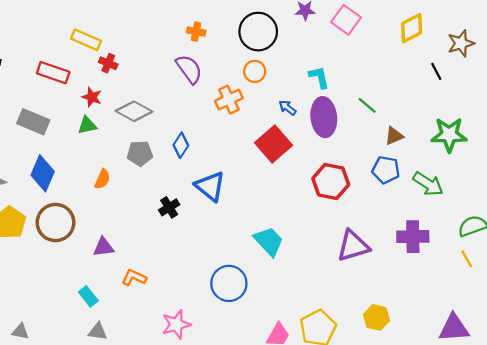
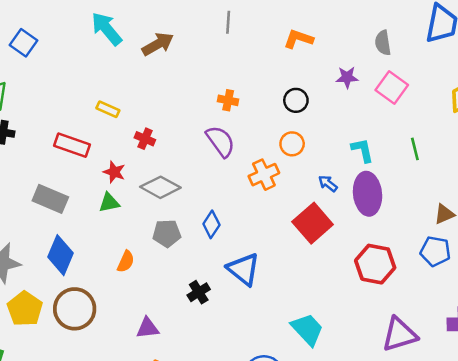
black circle: (258, 32) -> (296, 100), size x0.6
yellow rectangle: (86, 40) -> (108, 109), size x0.7
red cross: (108, 63) -> (145, 139), moved
green line: (367, 105) -> (415, 149), moved, turned 36
purple triangle: (104, 247) -> (148, 328), moved

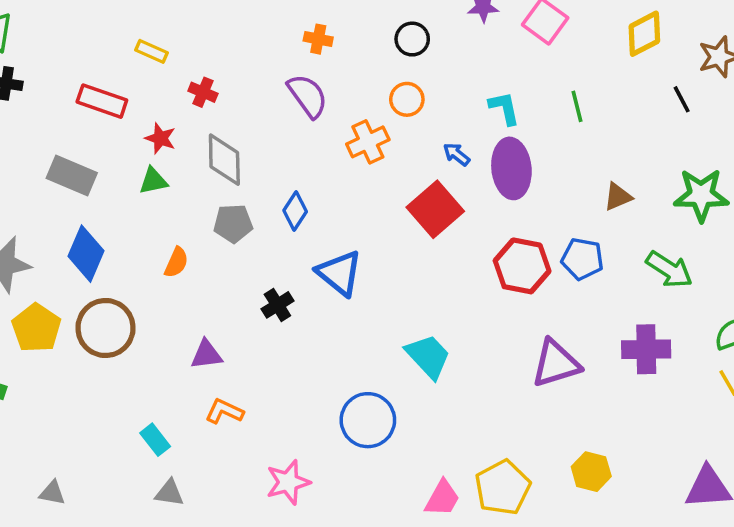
gray diamond: (160, 187) -> (224, 160), turned 60
blue pentagon: (435, 251) -> (582, 259), moved

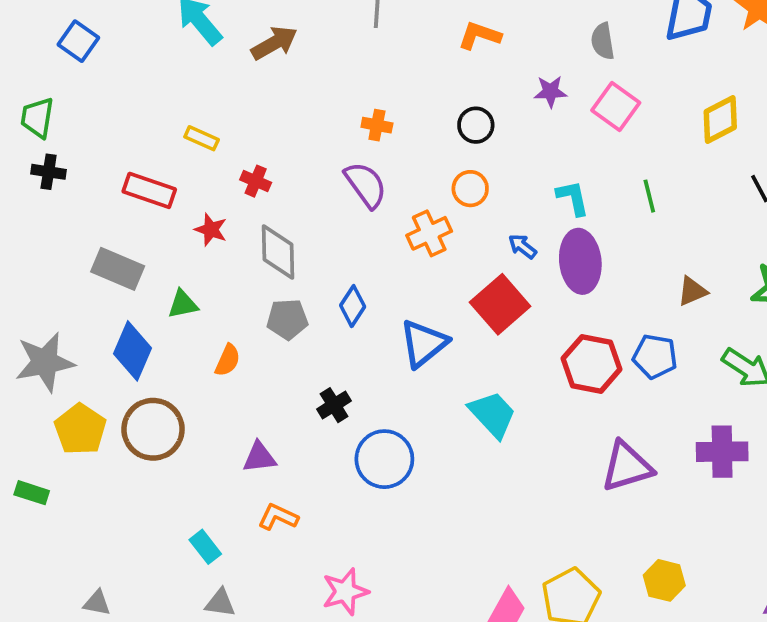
green triangle: (153, 181) -> (183, 304), moved
blue triangle: (339, 273) -> (424, 343), moved, turned 42
cyan trapezoid: (428, 356) -> (493, 414), moved
blue circle: (368, 420) -> (384, 459), moved

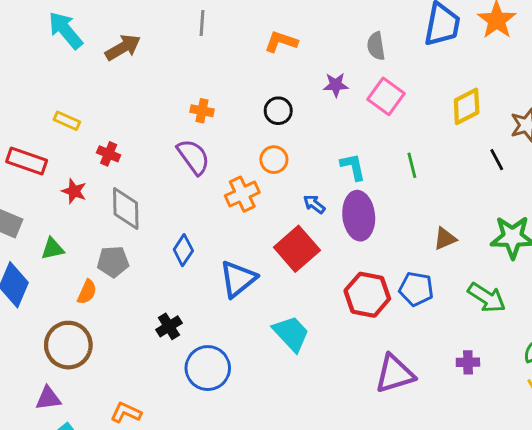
gray pentagon: (287, 319) -> (113, 262), moved
brown circle: (153, 429) -> (68, 345), moved
purple cross: (722, 452) -> (468, 362), size x0.6
purple triangle: (259, 457) -> (48, 398), moved

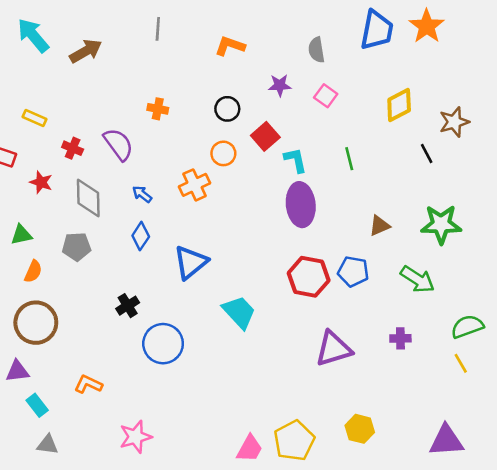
pink square: (386, 96) -> (326, 96), size x0.7
purple semicircle: (193, 157) -> (118, 144), moved
blue arrow: (314, 204) -> (142, 194), moved
red square: (297, 249) -> (265, 136), moved, size x0.7
orange semicircle: (87, 292) -> (33, 271), moved

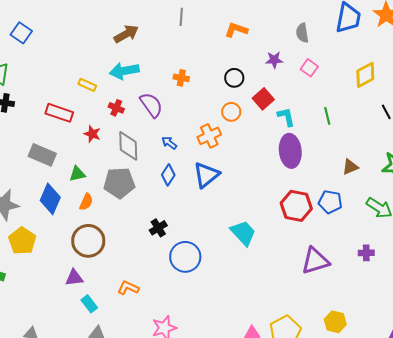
cyan arrow: (33, 35) -> (124, 71), moved, turned -60
gray pentagon: (76, 247) -> (119, 183), size x1.4
blue triangle: (191, 262) -> (206, 175), moved

